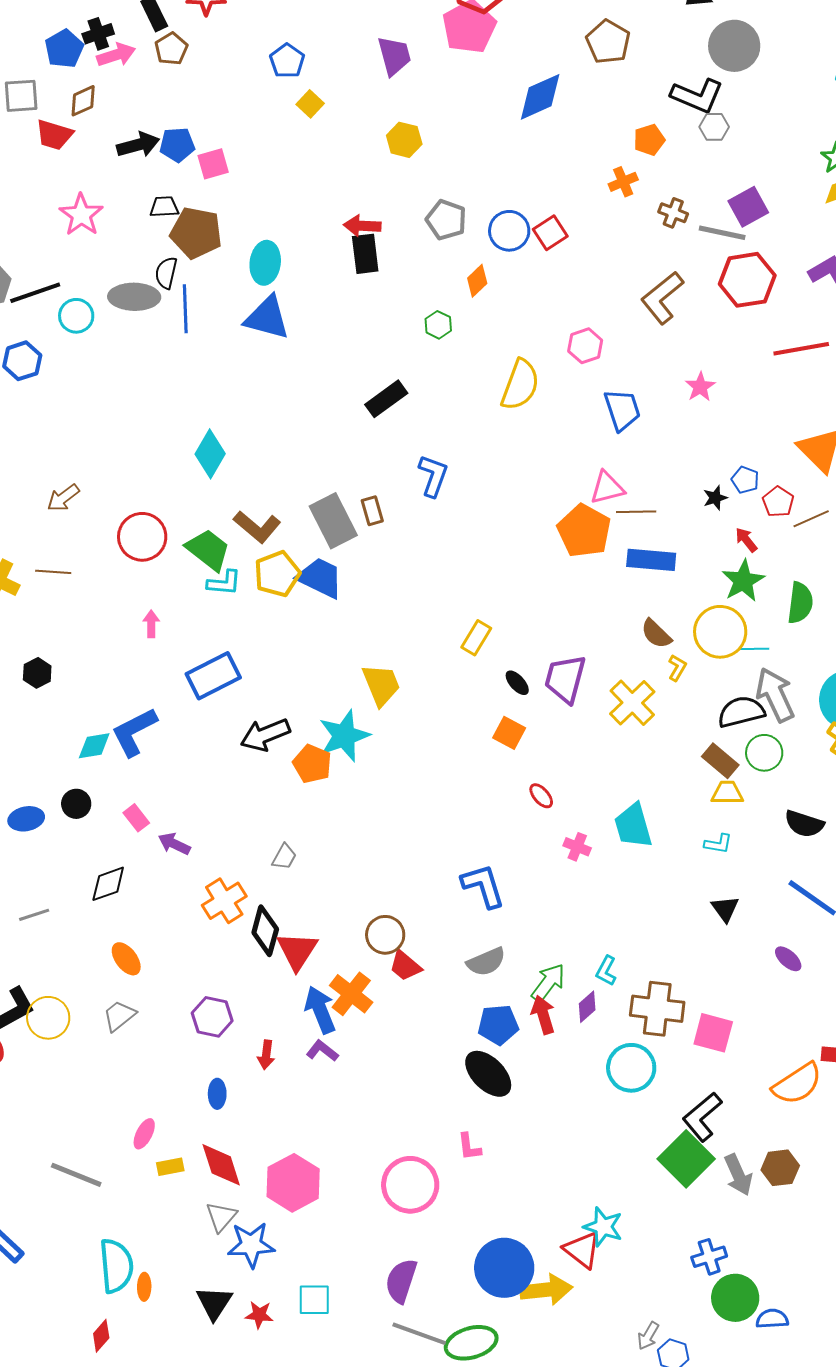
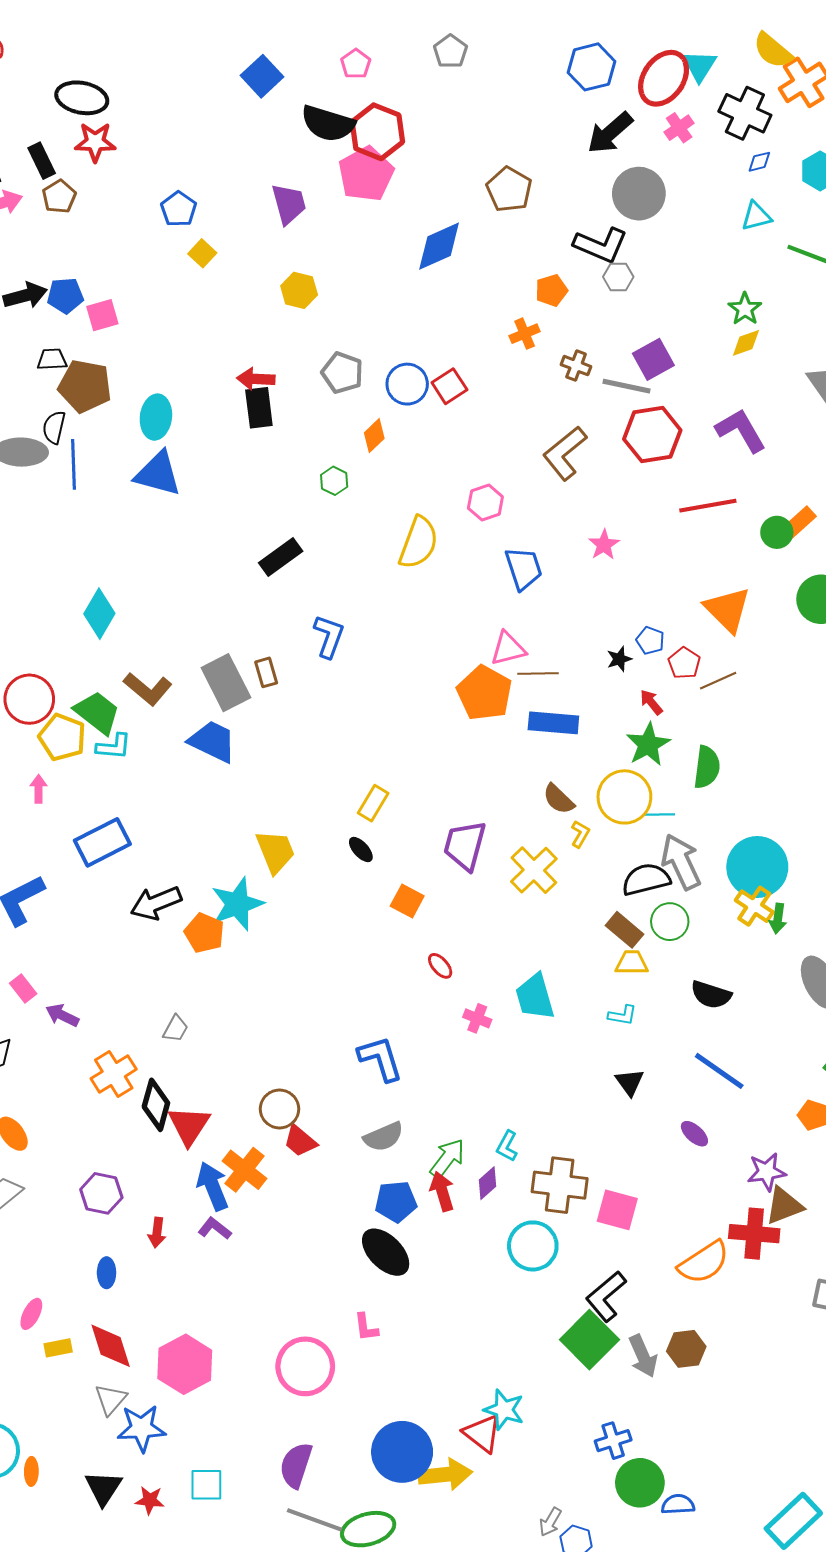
yellow pentagon: (277, 574) -> (62, 737), moved, turned -30
black ellipse: (517, 683) -> (361, 849), moved

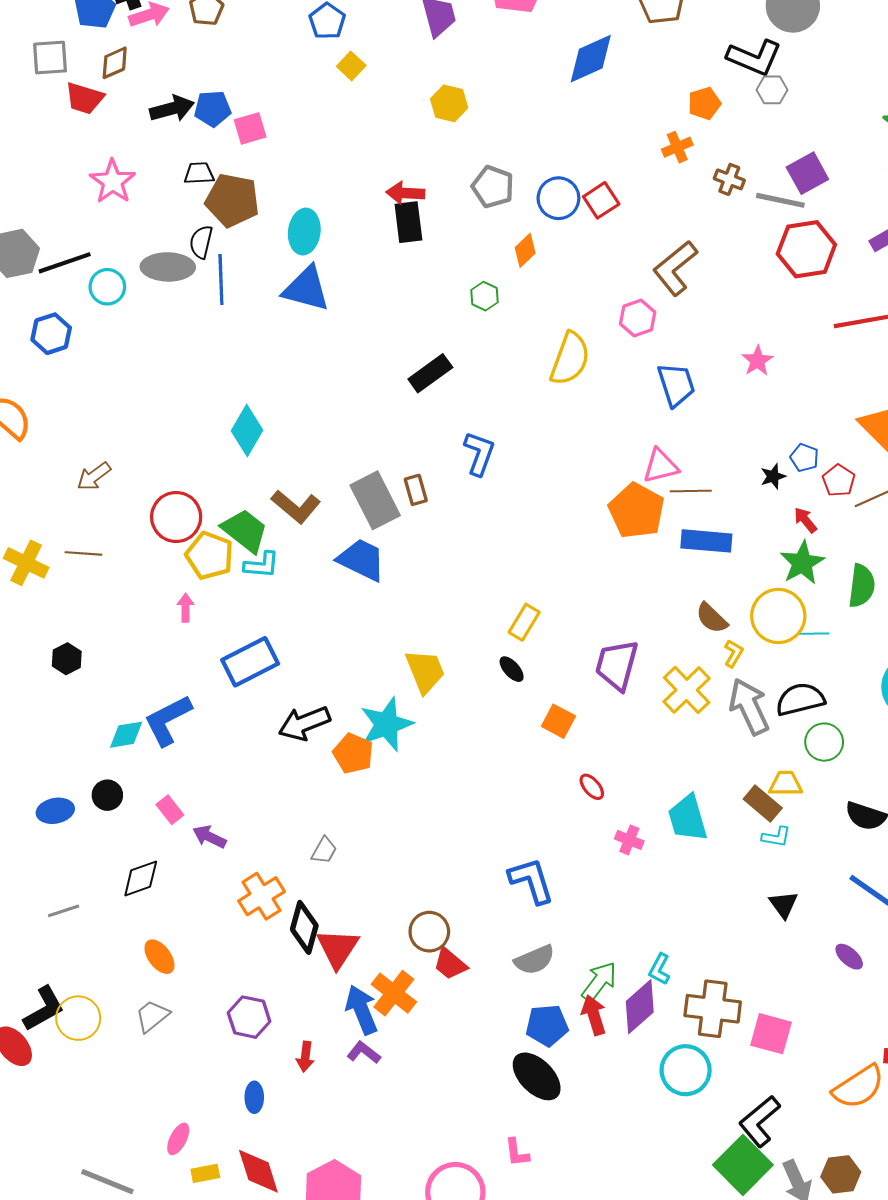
brown L-shape: (565, 453) -> (675, 268), moved
gray arrow: (681, 862) -> (749, 707), moved
brown rectangle: (624, 930) -> (763, 803), moved
purple diamond: (487, 1183) -> (640, 1007), size x1.6

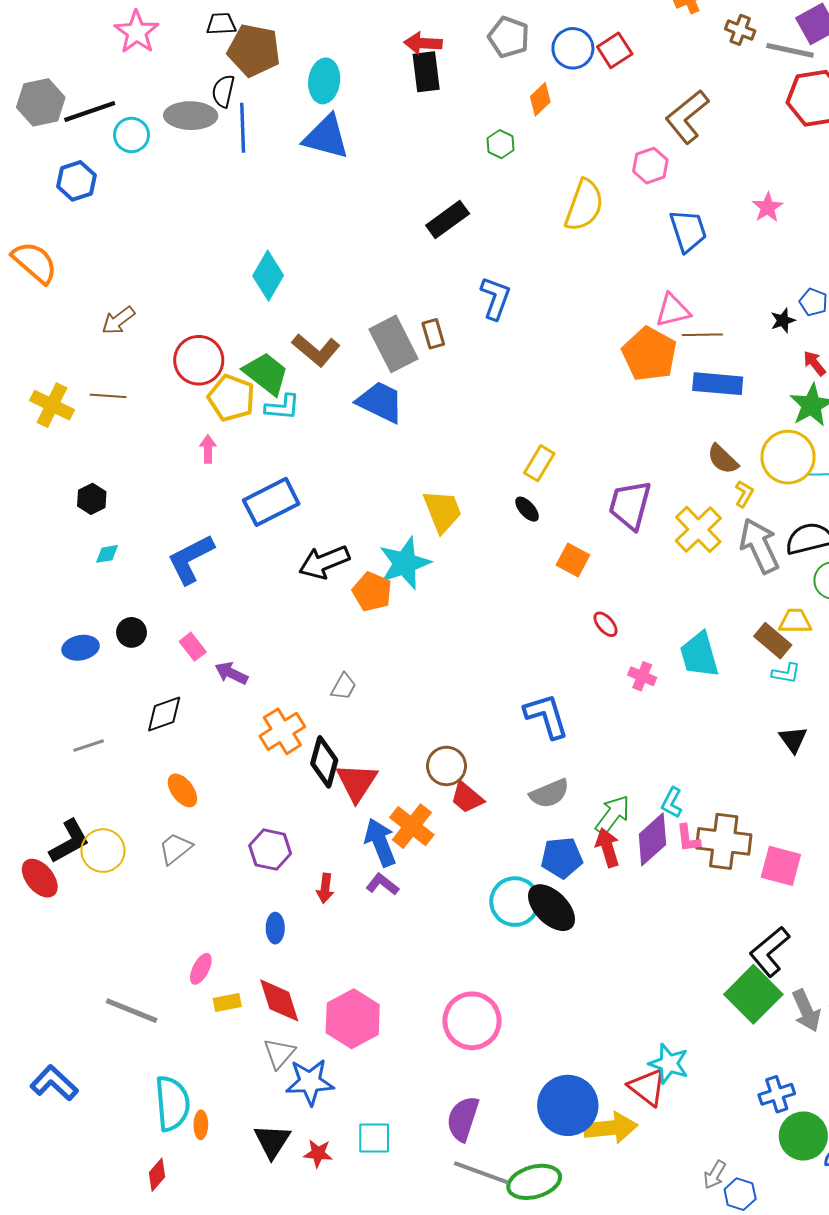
cyan diamond: (126, 735) -> (107, 554), moved, size x0.7
cyan circle: (686, 1070) -> (515, 902), moved
pink L-shape: (517, 1152) -> (688, 838), moved

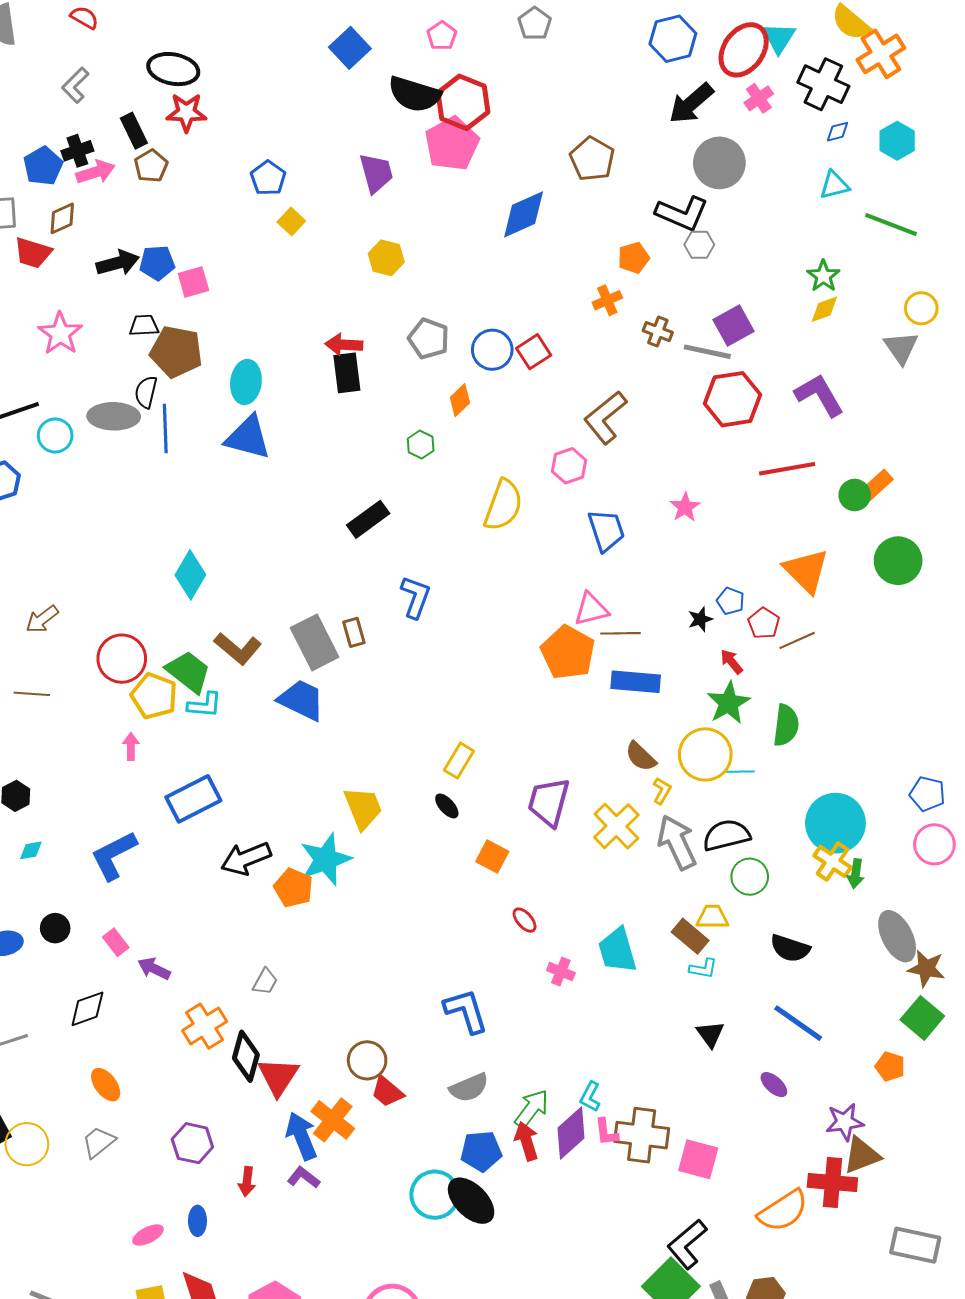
pink ellipse: (201, 969) -> (148, 1235), moved, turned 36

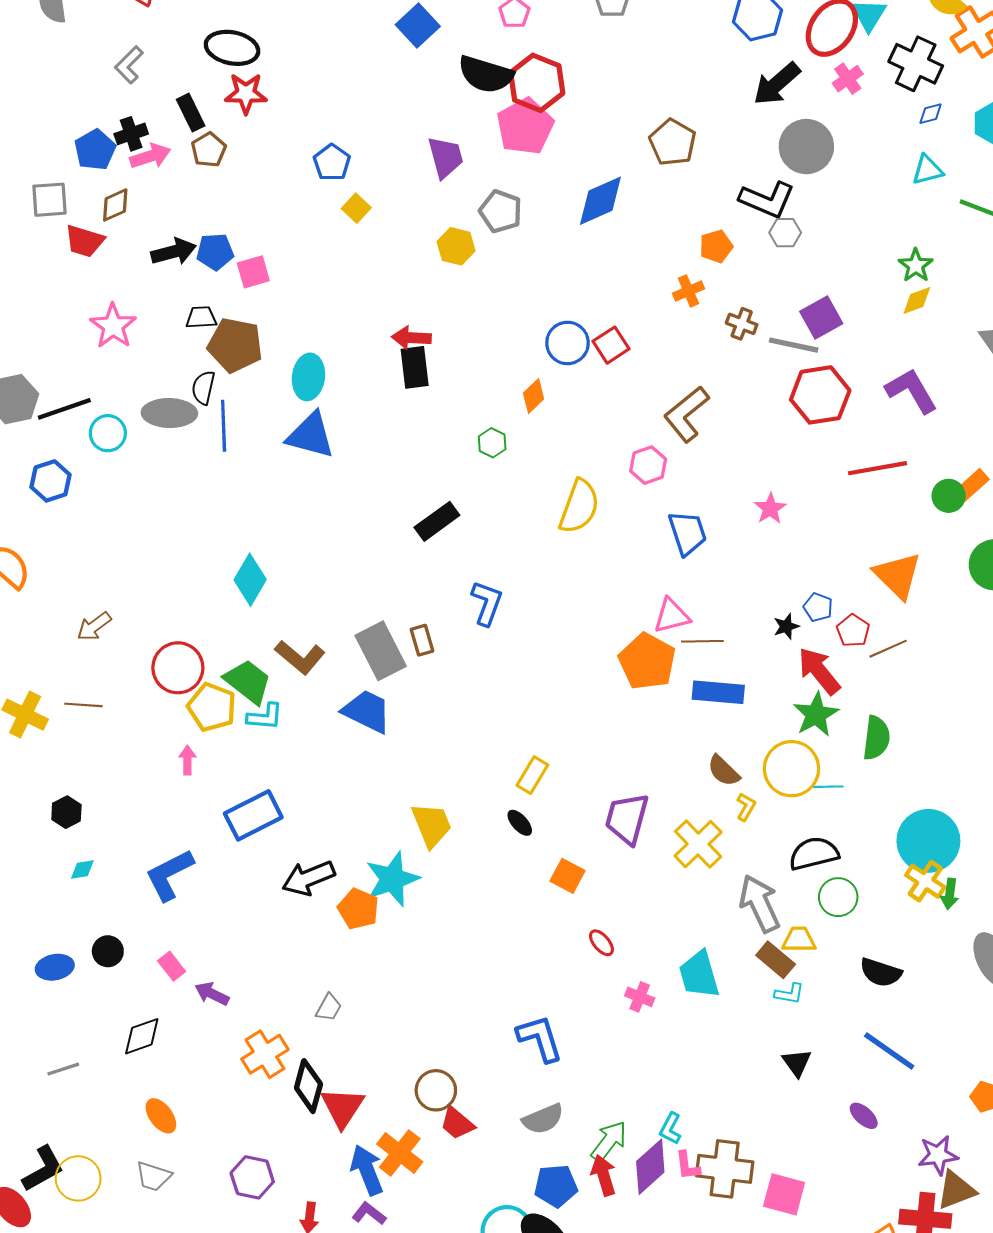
gray pentagon: (429, 339) -> (501, 211), moved
red arrow: (732, 662) -> (819, 671), size x1.8
gray arrow: (677, 842) -> (760, 903), moved
gray trapezoid: (99, 1142) -> (153, 1176), turned -123

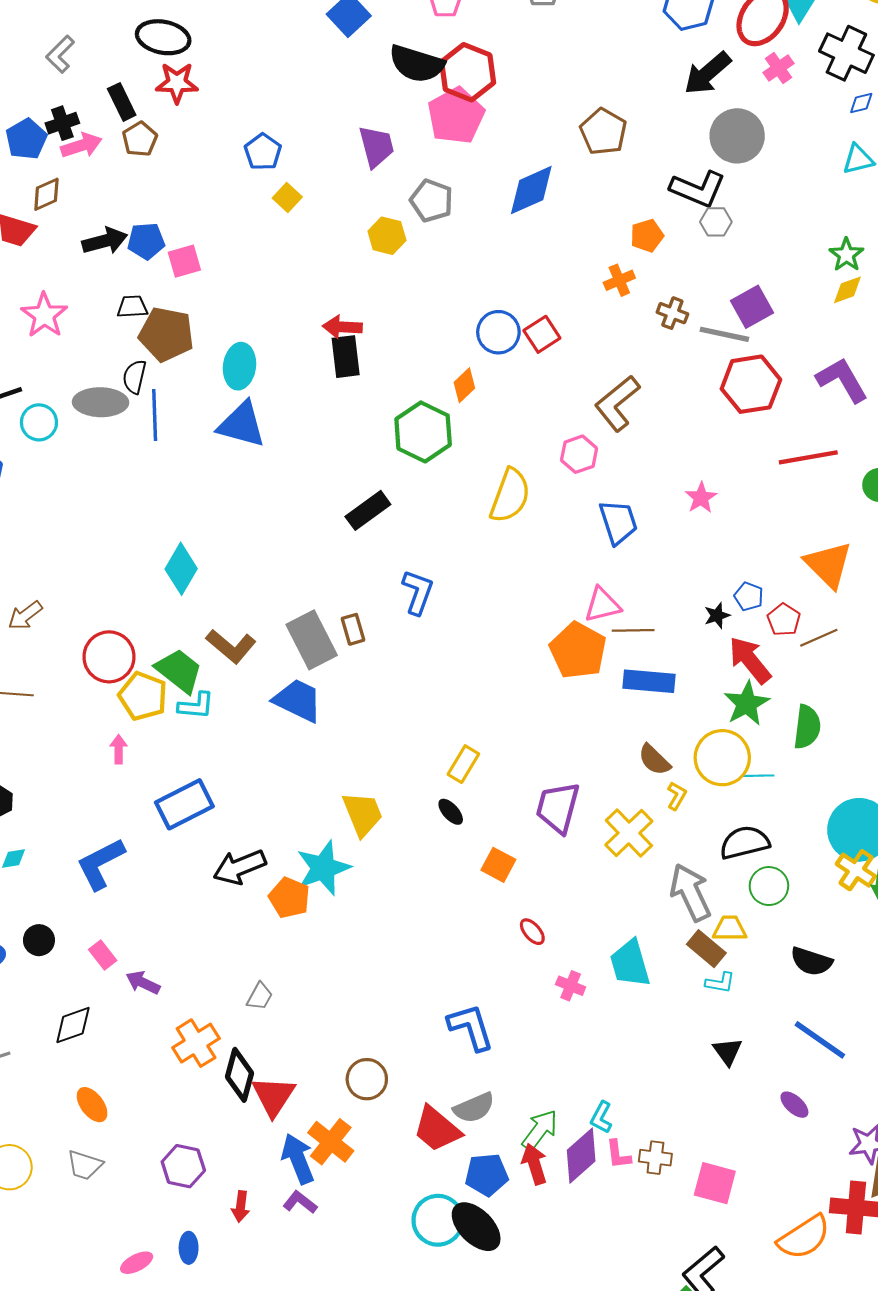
green hexagon: (492, 443) -> (423, 432), size x2.0
red trapezoid: (457, 1123) -> (437, 1129), moved, size x1.4
brown cross: (725, 1169) -> (655, 1158), size x0.6

